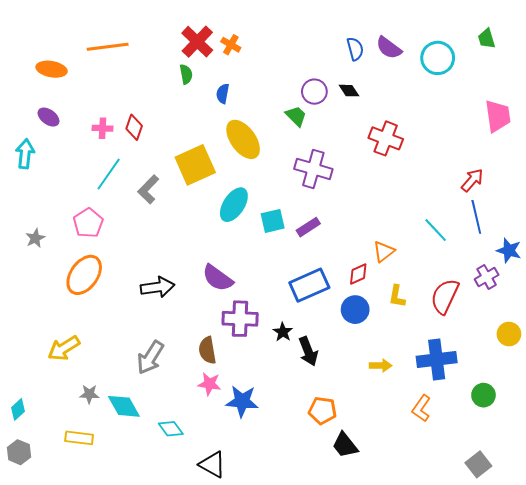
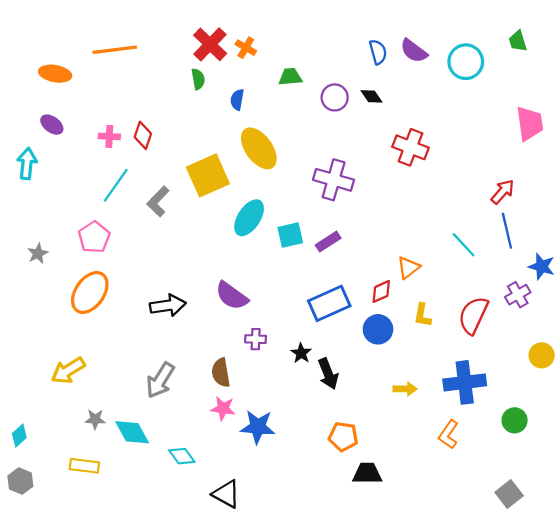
green trapezoid: (296, 116) -> (290, 77), moved, turned -50
purple cross: (240, 319) -> (256, 339), size x0.6
black trapezoid: (345, 445) -> (367, 473), turned 128

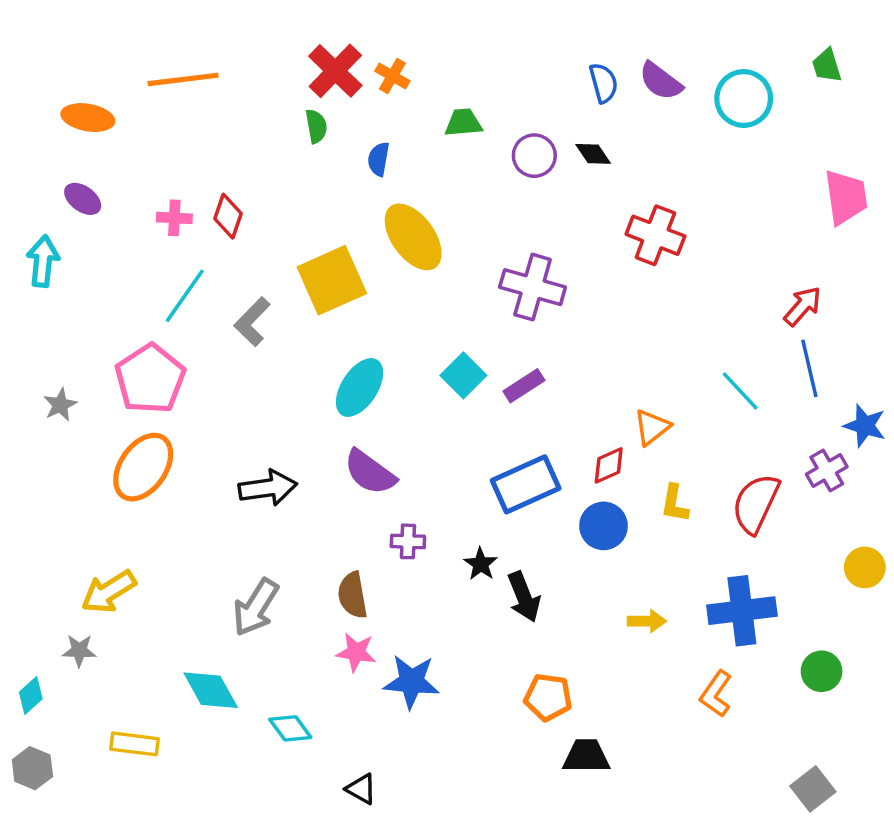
cyan ellipse: (249, 218) -> (360, 387), moved
cyan square: (290, 235) -> (463, 375), turned -32
pink pentagon: (94, 237) -> (150, 379), size x1.4
gray star: (95, 419) -> (79, 651), moved
black triangle: (226, 494) -> (361, 789), size x0.7

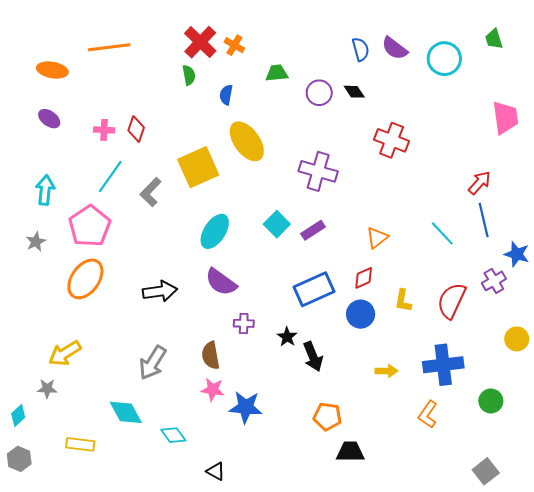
cyan arrow: (43, 261) -> (45, 190), moved
orange triangle: (652, 427) -> (377, 238), moved

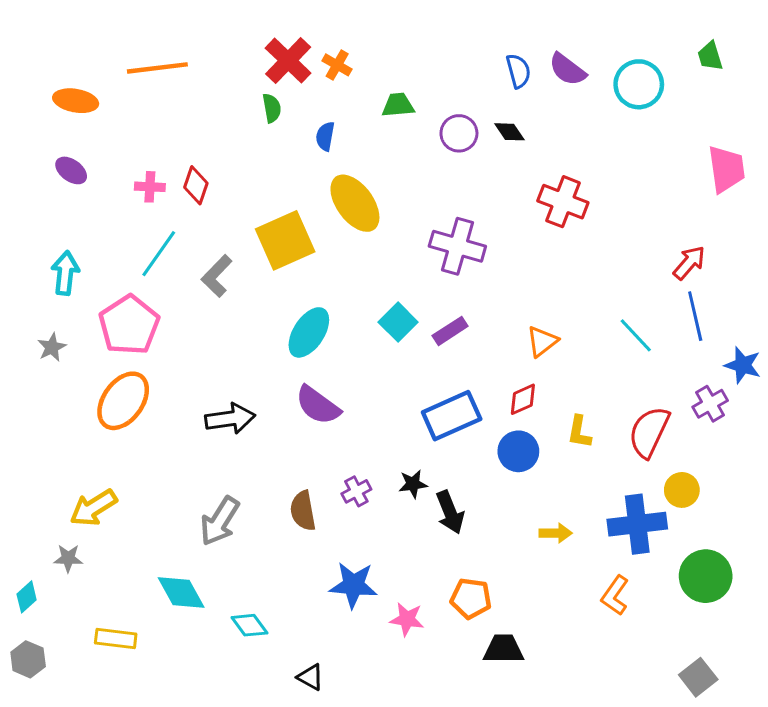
purple cross: (244, 323) -> (356, 491), moved, turned -30
black star: (287, 337) -> (413, 484), turned 30
yellow circle: (517, 339) -> (682, 490), moved
pink star: (213, 390) -> (407, 619), moved
green circle: (491, 401) -> (706, 576), size x1.5

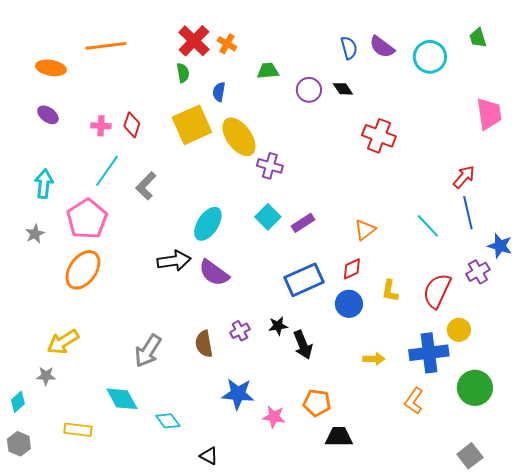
yellow square: (285, 240) -> (192, 125), moved
purple cross: (457, 246) -> (270, 166), moved, size x0.7
black arrow: (230, 419) -> (174, 261), moved

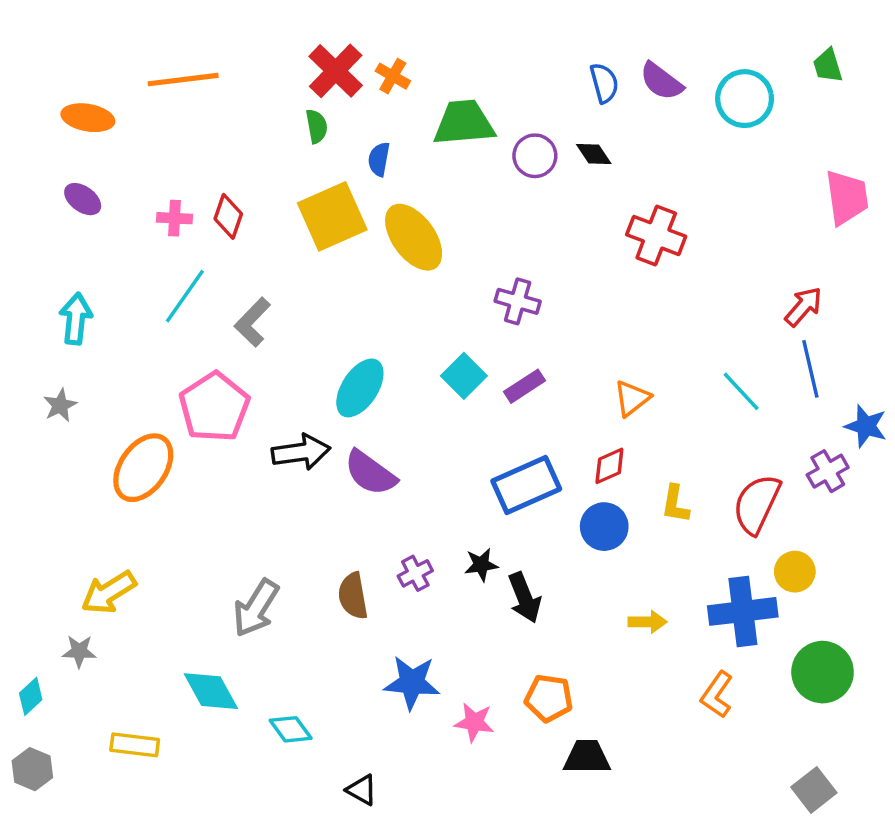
green trapezoid: (268, 71) -> (464, 123), size x1.6
purple cross: (270, 166) -> (518, 301), moved
pink pentagon: (87, 219) -> (214, 407), moved

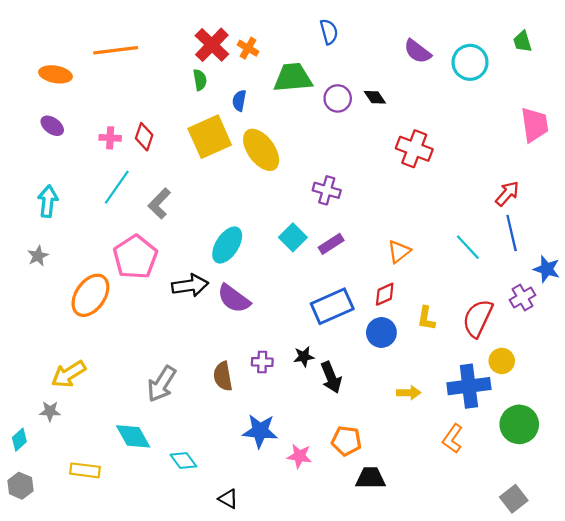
blue semicircle: (604, 83) -> (329, 32), moved
purple cross: (415, 573) -> (262, 362), turned 30

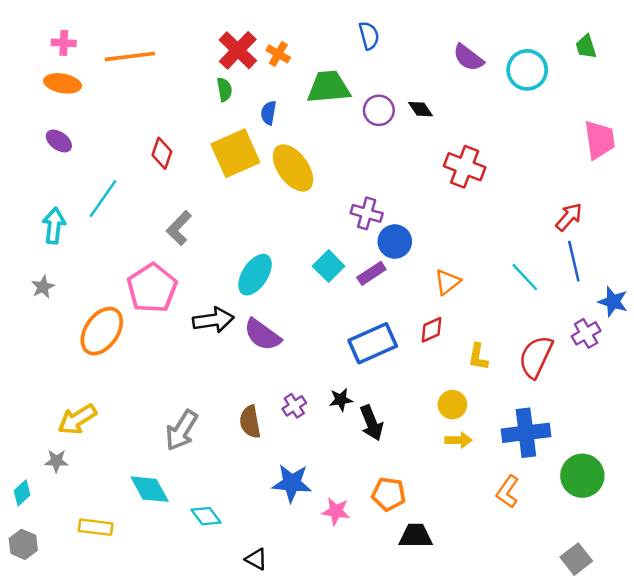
pink cross: (110, 138) -> (64, 43), moved
cyan line: (117, 187) -> (103, 199), moved
blue circle: (381, 333) -> (395, 242), moved
yellow circle: (502, 361) -> (452, 405), moved
purple cross: (262, 362) -> (294, 406), turned -35

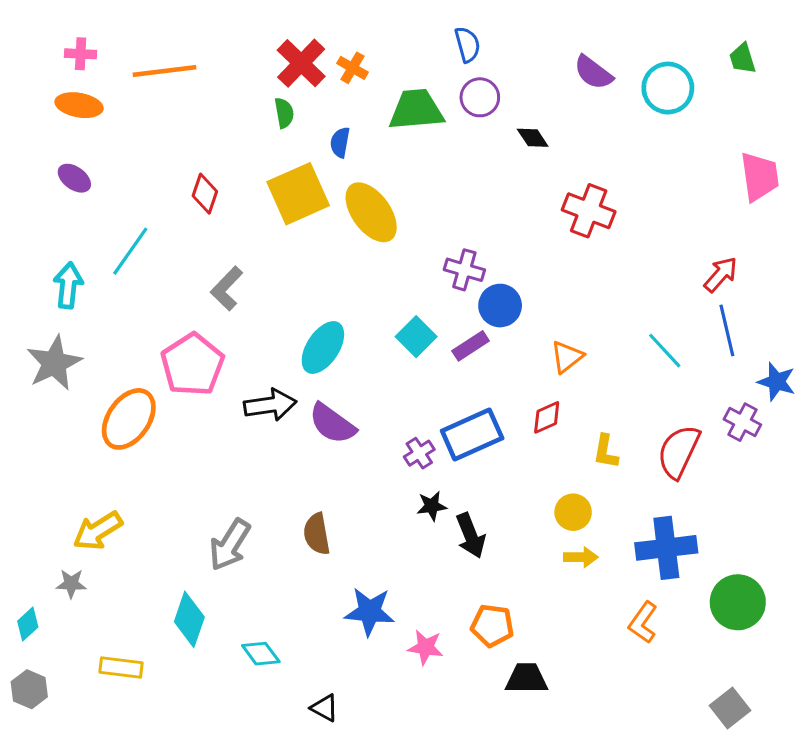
purple circle: (379, 110) -> (480, 97), moved
gray star: (43, 287) -> (54, 363), size x1.8
purple cross: (586, 333) -> (742, 422), turned -32
purple cross: (294, 406) -> (419, 453), moved
cyan diamond: (150, 489) -> (189, 619), turned 48

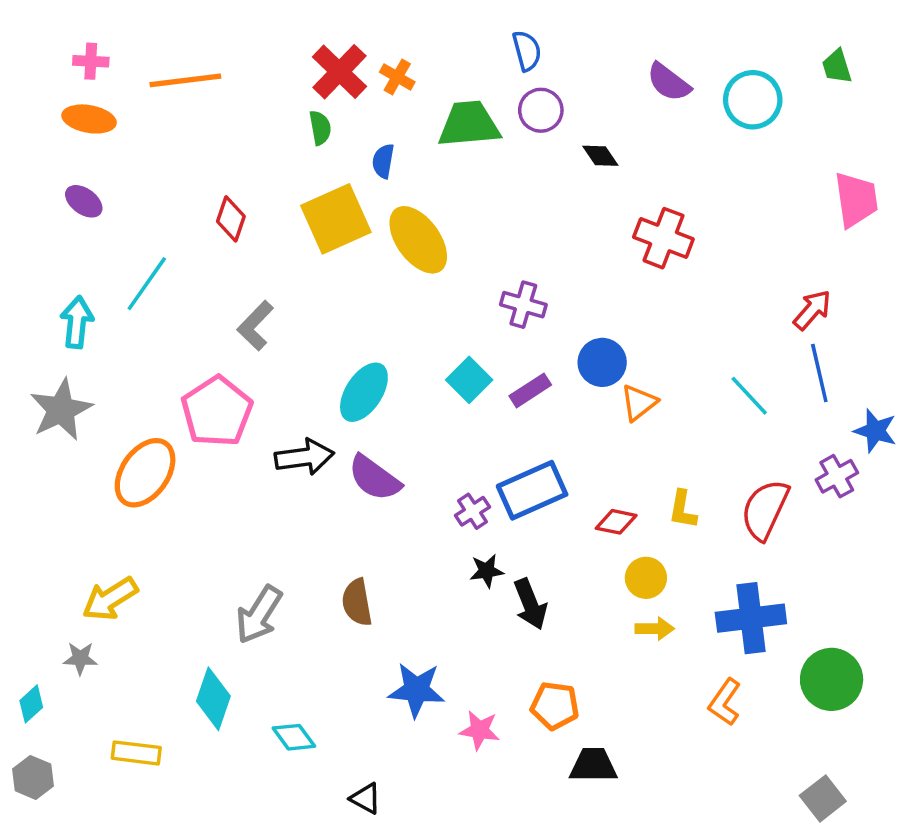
blue circle: (500, 306) -> (602, 362), moved
red diamond: (547, 417) -> (616, 522), moved, turned 36
purple cross: (742, 422) -> (837, 476), turned 33

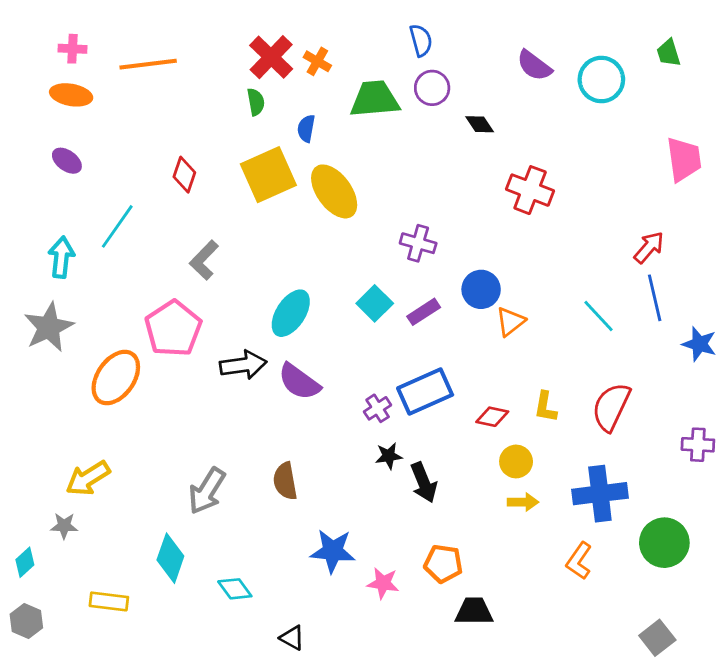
purple cross: (837, 476) -> (698, 445), moved, turned 32

